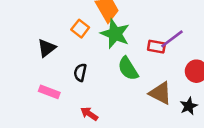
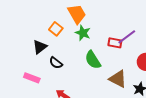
green star: (115, 34) -> (83, 33), size x0.7
black triangle: (47, 48) -> (40, 47), moved
black semicircle: (80, 72) -> (56, 63), turned -64

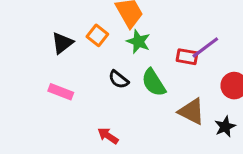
black triangle: (40, 47) -> (62, 43), moved
black semicircle: (56, 63) -> (119, 79), moved
pink rectangle: (32, 78) -> (61, 92), moved

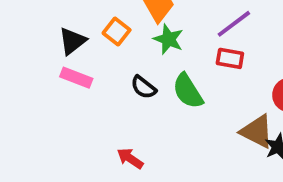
purple line: (205, 48) -> (234, 24), moved
pink rectangle: (61, 92) -> (76, 78), moved
brown triangle: (192, 111) -> (257, 131), moved

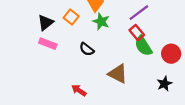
red rectangle: (230, 58) -> (137, 33), turned 40
green semicircle: (188, 91) -> (143, 46), moved
brown triangle: (257, 131) -> (118, 74), moved

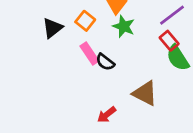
pink rectangle: (48, 44) -> (89, 53), moved, turned 35
red arrow: (79, 90) -> (107, 115), moved, turned -72

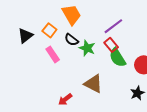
green star: (124, 26) -> (87, 48), moved
black semicircle: (105, 62) -> (71, 40), moved

